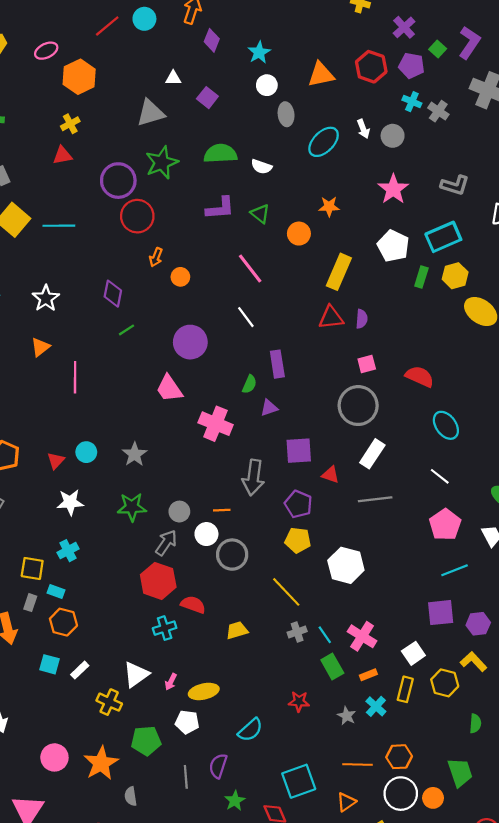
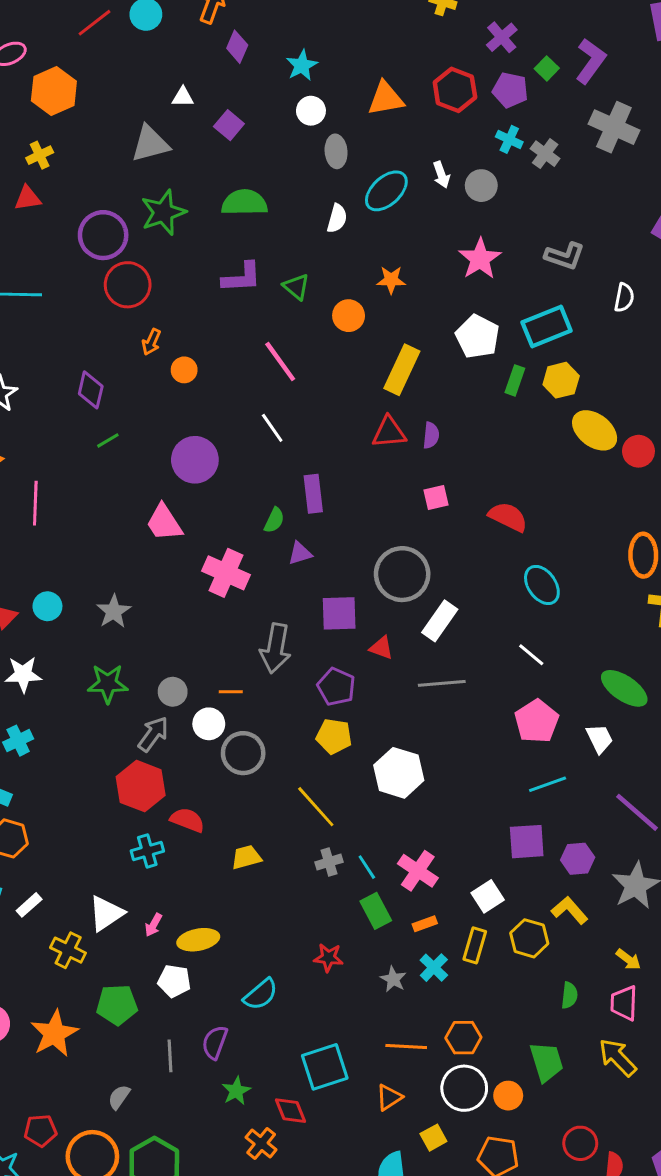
white semicircle: (261, 167) -> (337, 218), moved, turned -96
gray circle: (358, 406) -> (402, 574), moved
gray semicircle: (131, 796) -> (119, 1097), moved, turned 42

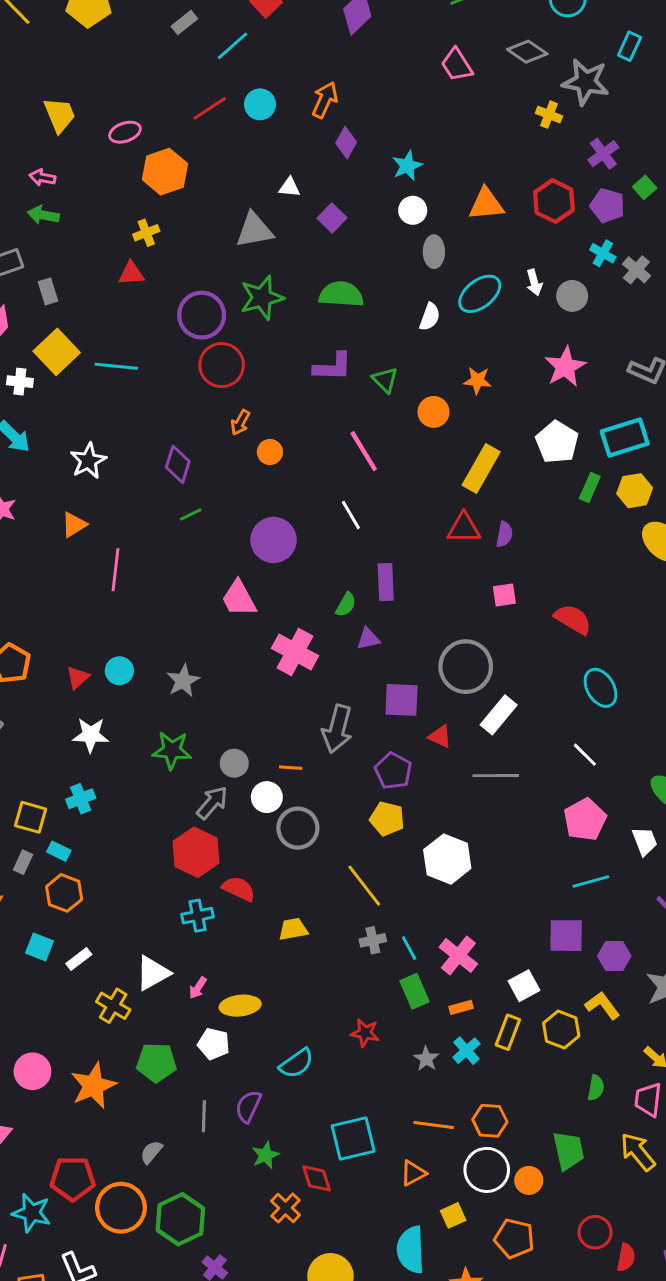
red pentagon: (40, 1130) -> (73, 1179), size x1.4

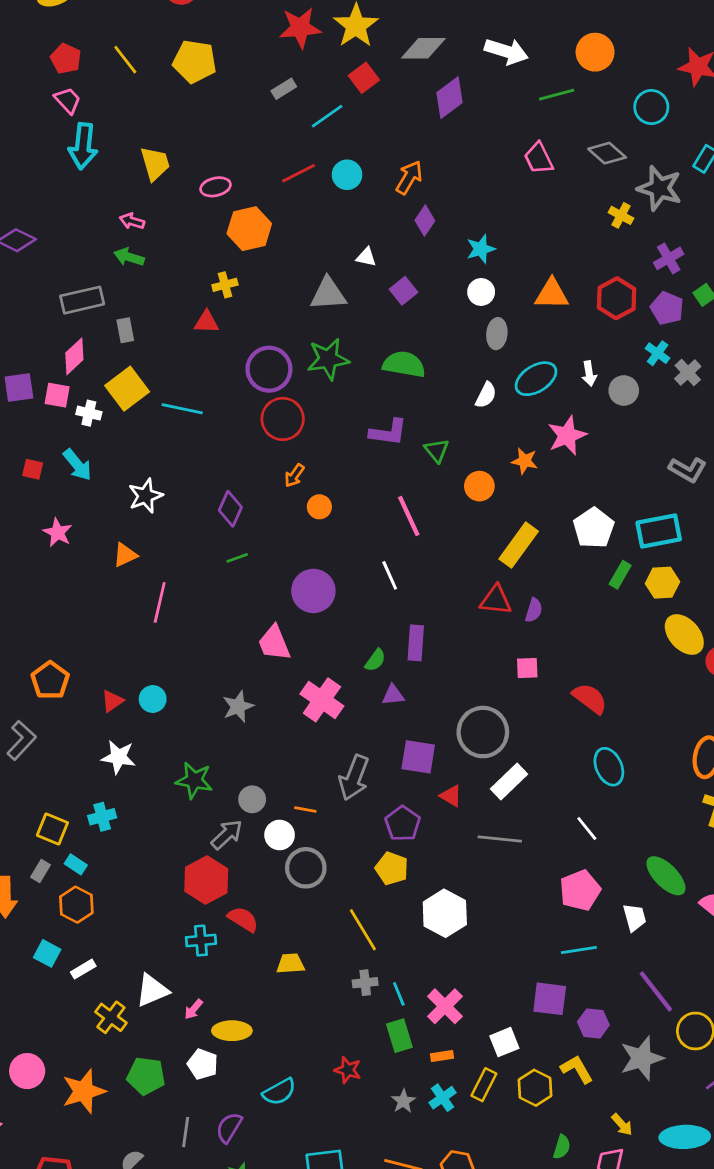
pink star: (565, 367) -> (567, 435), moved
gray star: (183, 681) -> (238, 706), moved

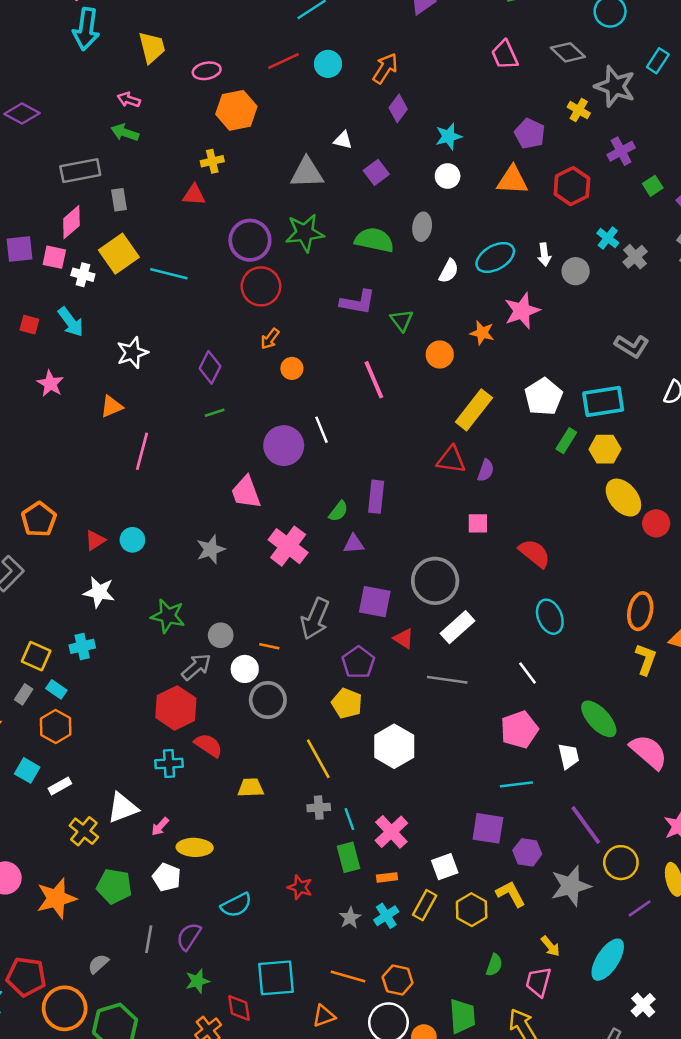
purple pentagon: (667, 308) -> (530, 134), moved
gray ellipse: (497, 334) -> (422, 227), moved
white line: (390, 575) -> (322, 430), moved
cyan ellipse: (685, 1137) -> (608, 960), turned -57

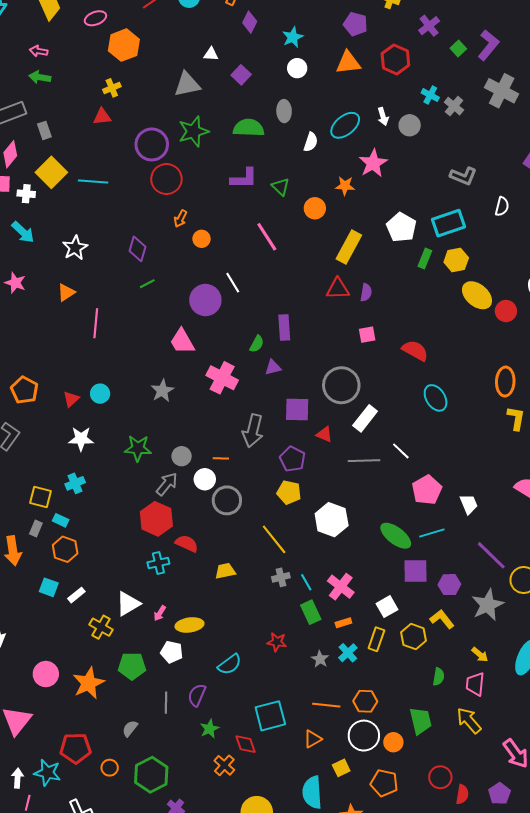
white line: (528, 673) -> (401, 451), moved
green ellipse: (599, 719) -> (396, 536), moved
orange circle: (65, 1008) -> (110, 768), size x0.5

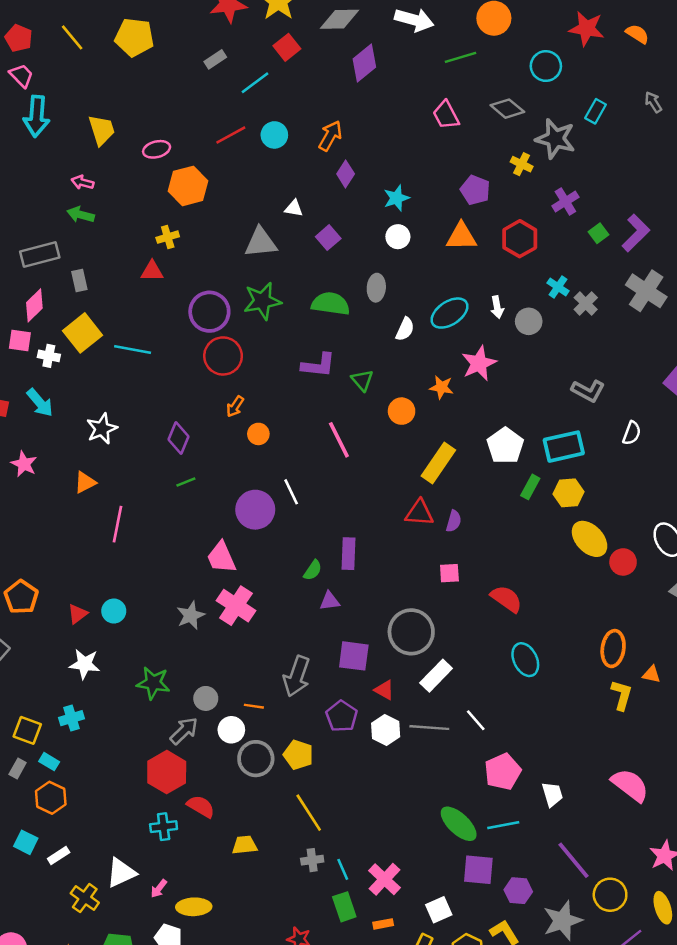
pink cross: (222, 378) -> (236, 606), moved
yellow pentagon: (289, 492) -> (298, 755), moved
white hexagon: (332, 520) -> (386, 730), moved, size x0.7

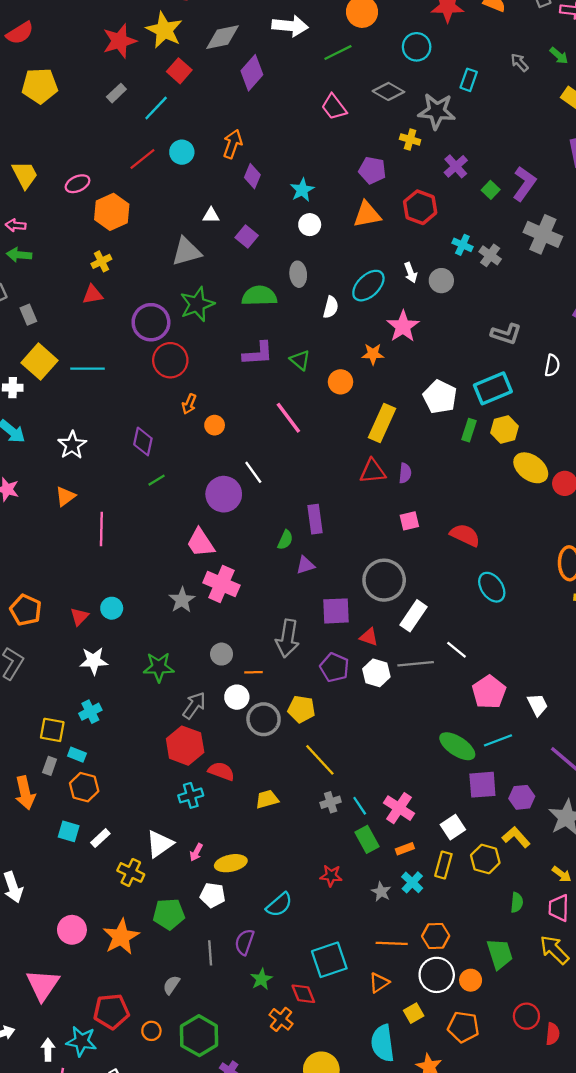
gray circle: (206, 698) -> (222, 654), moved

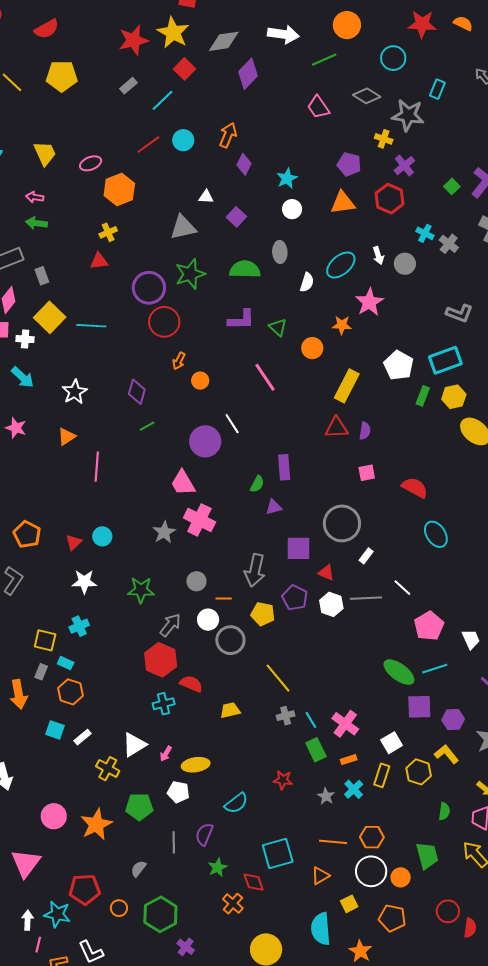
purple cross: (456, 166) -> (404, 166), moved
white rectangle: (414, 616) -> (366, 556), size x0.6
yellow pentagon: (301, 709) -> (263, 614), moved

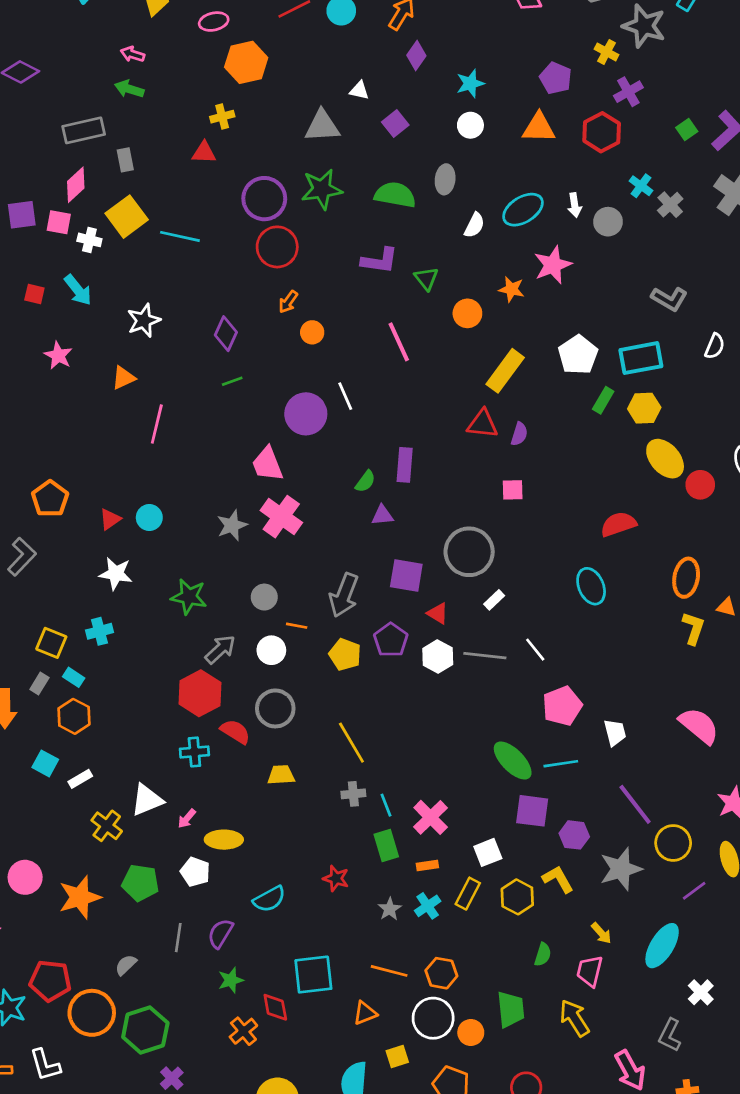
red semicircle: (415, 488) -> (618, 524), moved, turned -56
gray circle: (230, 640) -> (275, 708), moved
orange circle: (119, 908) -> (92, 1013), size x2.0

